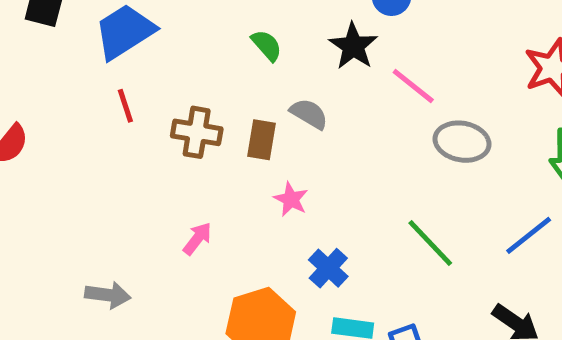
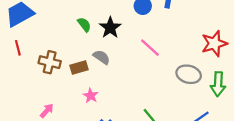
black star: (353, 46) -> (110, 28), moved
brown rectangle: (262, 140) -> (79, 68), turned 60
gray ellipse: (462, 142) -> (189, 74), moved

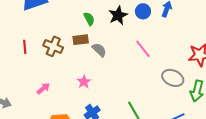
black star: (110, 28) -> (118, 15), moved
red line: (18, 48) -> (25, 47), moved
brown rectangle: (79, 68) -> (81, 40), moved

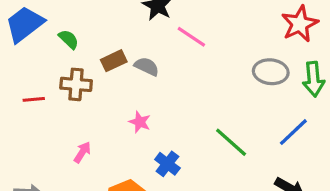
green semicircle: (89, 19) -> (69, 39), moved
red line: (25, 47) -> (34, 99), turned -72
pink line: (143, 49) -> (191, 37), moved

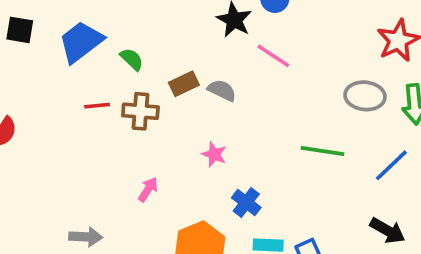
red line: (34, 99) -> (97, 106), moved
green line: (231, 142) -> (323, 151), moved, turned -33

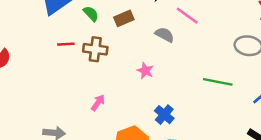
brown rectangle: (184, 84) -> (124, 18), moved
gray semicircle: (222, 90) -> (165, 35), moved
pink star: (214, 154) -> (145, 71), moved

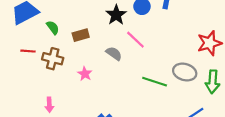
pink star: (145, 71) -> (85, 74), moved
green line: (218, 82) -> (155, 82), moved
pink arrow: (98, 103) -> (49, 105), turned 136

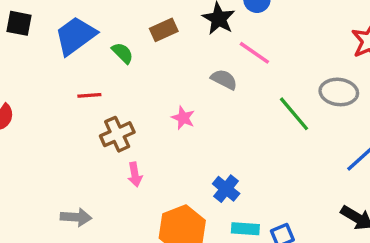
brown rectangle: (81, 35) -> (164, 30), moved
brown cross: (53, 59) -> (117, 134), moved, turned -30
green line: (155, 82) -> (294, 114), turned 40

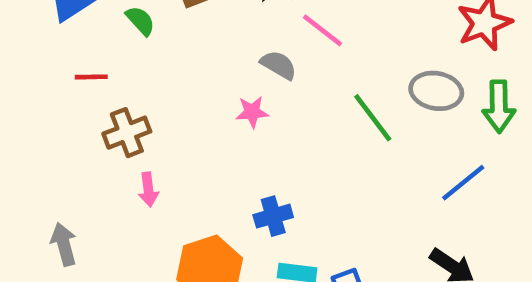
pink star: (183, 118) -> (252, 112), moved, turned -30
blue cross: (226, 189) -> (273, 216), turned 32
gray arrow: (76, 217) -> (64, 244), turned -112

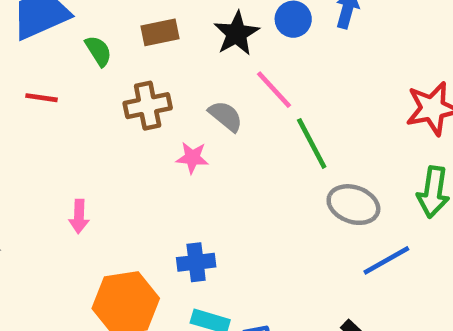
gray ellipse: (436, 91) -> (353, 205), moved
green line: (373, 118) -> (312, 143), moved
brown cross: (127, 133) -> (148, 106), moved

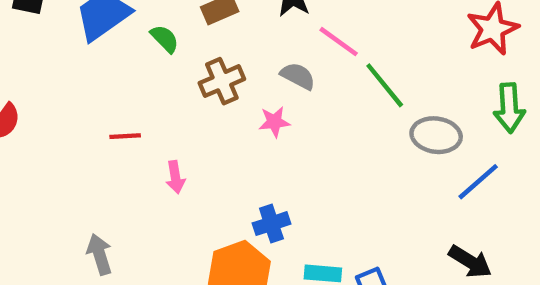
red line: (42, 98) -> (125, 136), moved
pink arrow: (79, 216) -> (175, 177), moved
blue cross: (196, 262) -> (271, 224), moved

